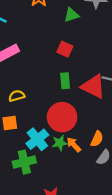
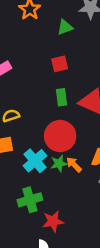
red square: (65, 49) -> (60, 64), turned -35
green cross: (24, 162) -> (30, 200), moved

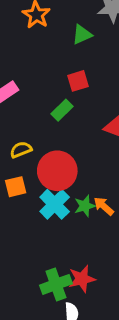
green rectangle: (61, 97) -> (62, 110), moved, turned 56
red circle: (60, 136) -> (57, 171), moved
green cross: (30, 200) -> (56, 284), moved

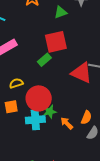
red square: (78, 81) -> (56, 42), size x1.6
cyan cross: (55, 204) -> (35, 120), turned 36
green star: (85, 206) -> (50, 112), moved

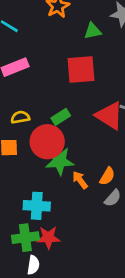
green rectangle: (44, 60) -> (61, 117), moved
green star: (50, 112) -> (60, 161), size x1.5
cyan cross: (35, 120) -> (37, 206), moved

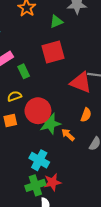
green rectangle: (61, 117) -> (24, 71), moved, turned -72
orange semicircle: (107, 176) -> (86, 115), moved
cyan cross: (37, 206) -> (39, 160), turned 36

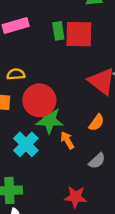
green rectangle: (24, 71) -> (58, 31), moved
cyan cross: (39, 160) -> (26, 144), moved
red star: (52, 182) -> (75, 197), moved

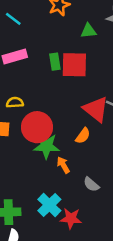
orange semicircle: (96, 123) -> (83, 136), moved
cyan cross: (26, 144) -> (49, 205), moved
gray semicircle: (97, 161) -> (91, 184), turned 84

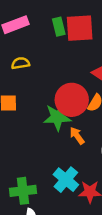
yellow semicircle: (15, 102) -> (21, 63), moved
red circle: (37, 127) -> (72, 100), moved

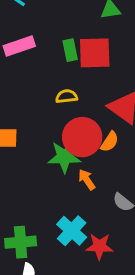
yellow semicircle: (21, 63) -> (66, 96), moved

